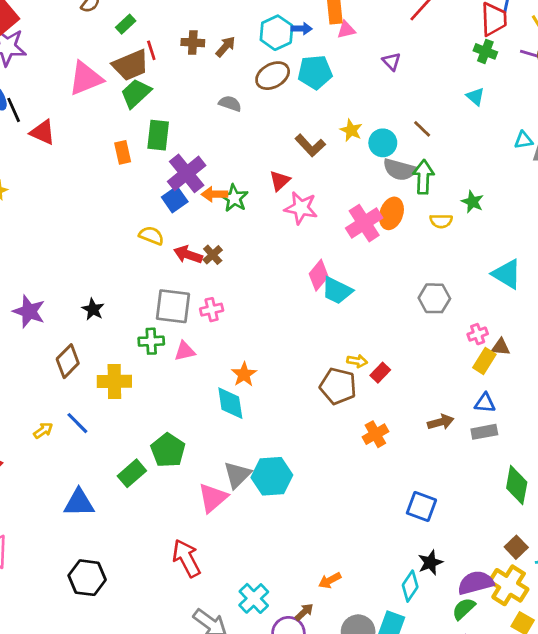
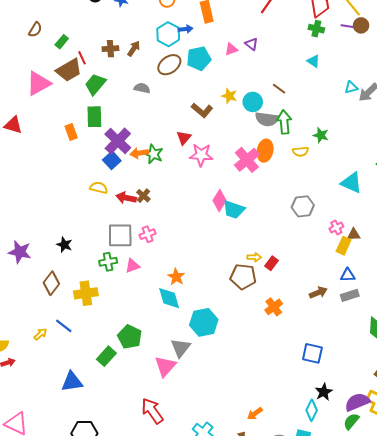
pink triangle: (346, 30) -> (231, 49), moved
green trapezoid: (136, 93) -> (95, 84), moved
cyan hexagon: (272, 476) -> (204, 322), moved

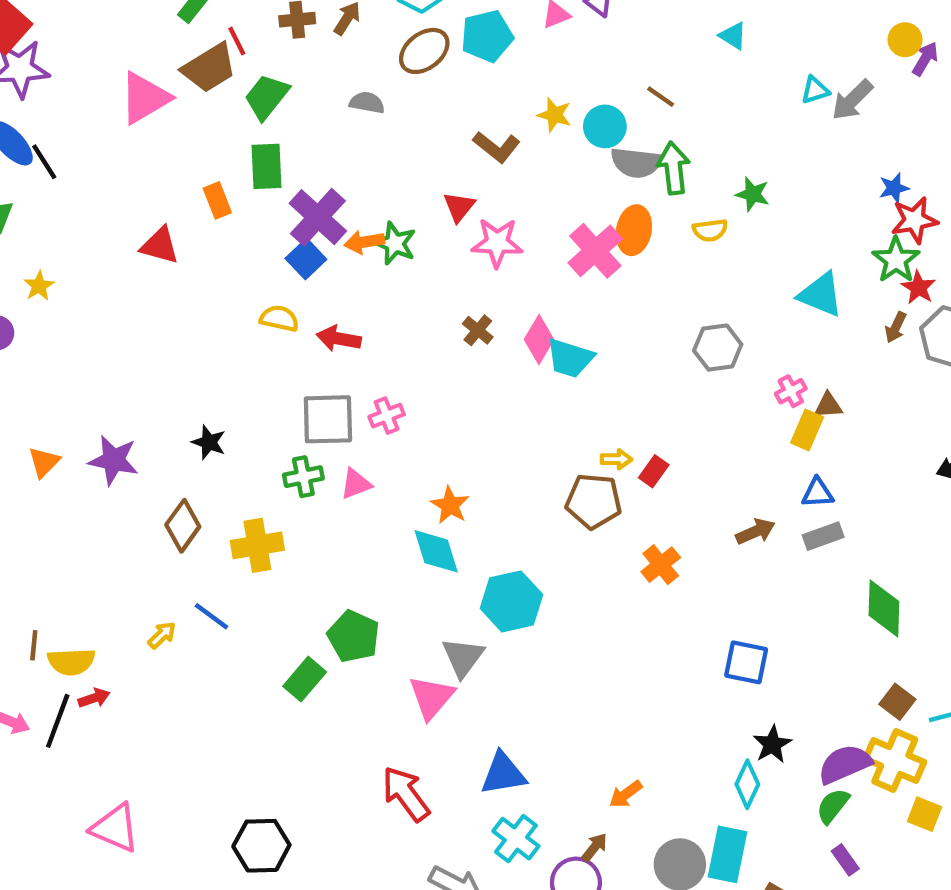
red triangle: (13, 125) -> (160, 246), moved
brown cross: (143, 196) -> (478, 330), moved
blue triangle: (72, 382) -> (503, 774), moved

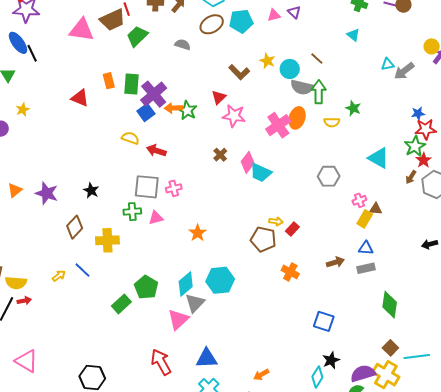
pink triangle: (145, 98) -> (82, 30), turned 32
green rectangle: (266, 166) -> (132, 84), moved
cyan diamond: (436, 551) -> (186, 284), moved, turned 60
orange cross: (661, 565) -> (290, 272), turned -30

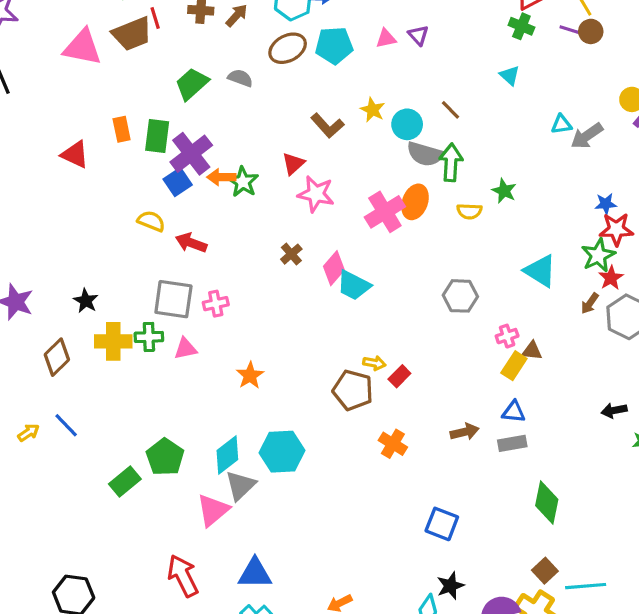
green trapezoid: (137, 36) -> (192, 84), moved
yellow cross: (107, 240) -> (113, 341), moved

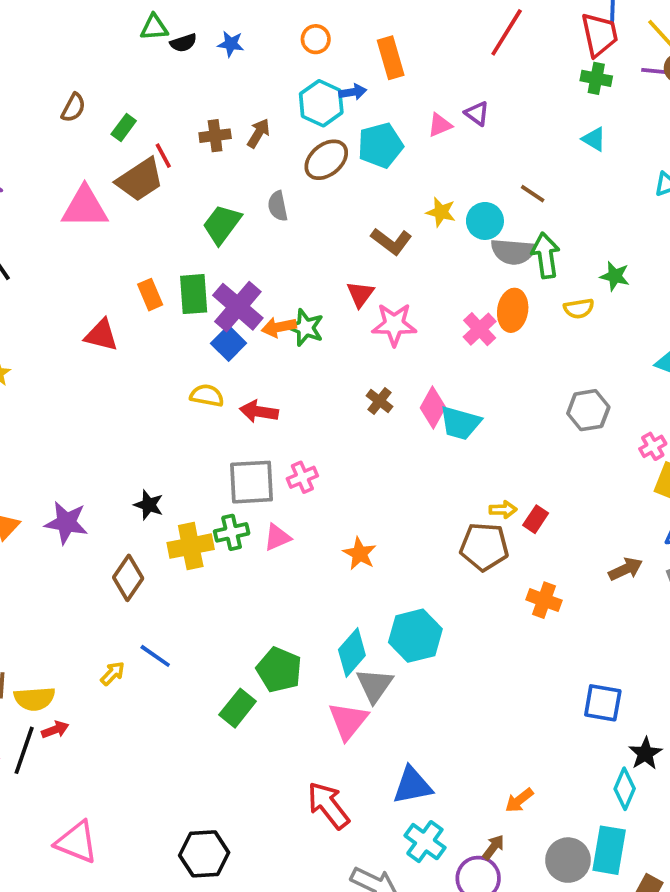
gray semicircle: (240, 78) -> (278, 206), turned -110
pink cross: (385, 212) -> (480, 329), size x0.7
blue square: (442, 524) -> (603, 703), moved

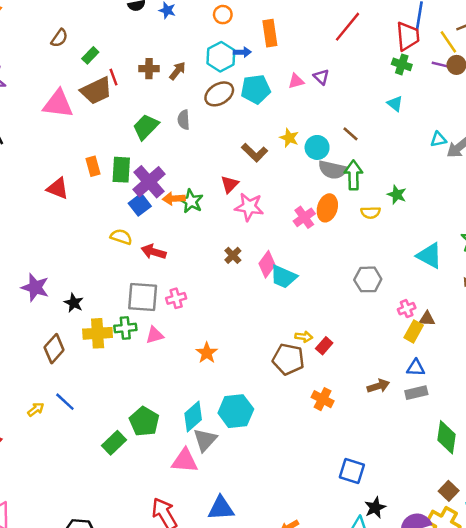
purple star: (66, 523) -> (35, 287), moved
pink triangle: (348, 721) -> (185, 461), turned 48

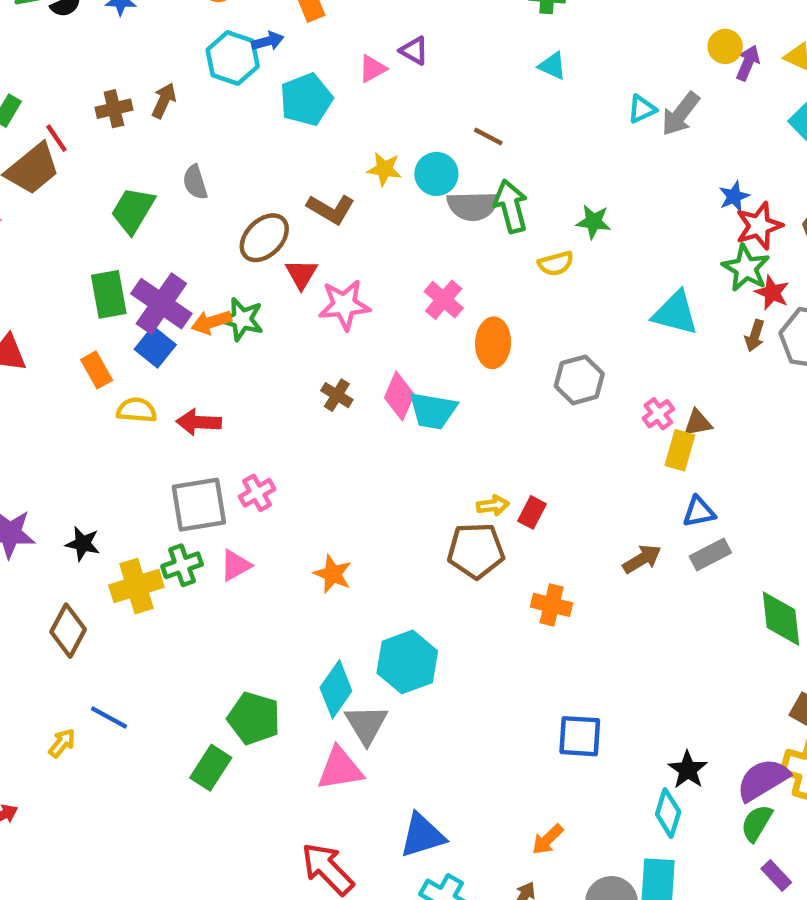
brown ellipse: (219, 94) -> (264, 238), moved
orange rectangle: (93, 166) -> (97, 370), moved
orange ellipse: (327, 208) -> (493, 343), moved
blue square: (352, 471) -> (580, 736), moved

